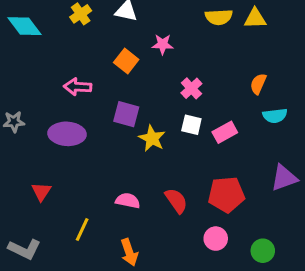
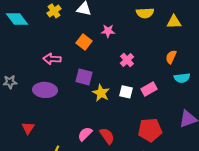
yellow triangle: (255, 19) -> (174, 22), moved
white square: (191, 125) -> (126, 92), moved
pink semicircle: (128, 201) -> (85, 134), turned -56
red semicircle: (176, 201) -> (107, 136), moved

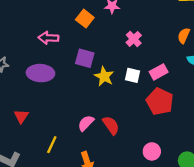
red pentagon: (150, 130) -> (160, 101), moved, turned 30

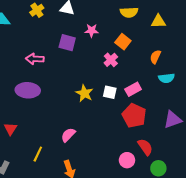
orange square: (85, 19) -> (123, 42), moved
purple square: (85, 58) -> (67, 43), moved
red semicircle: (111, 125) -> (145, 147), moved

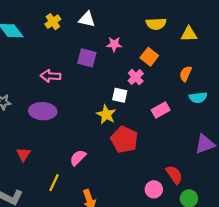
white square: (110, 92) -> (120, 95), moved
red pentagon: (134, 116) -> (124, 139), moved
pink semicircle: (68, 135) -> (78, 158), moved

